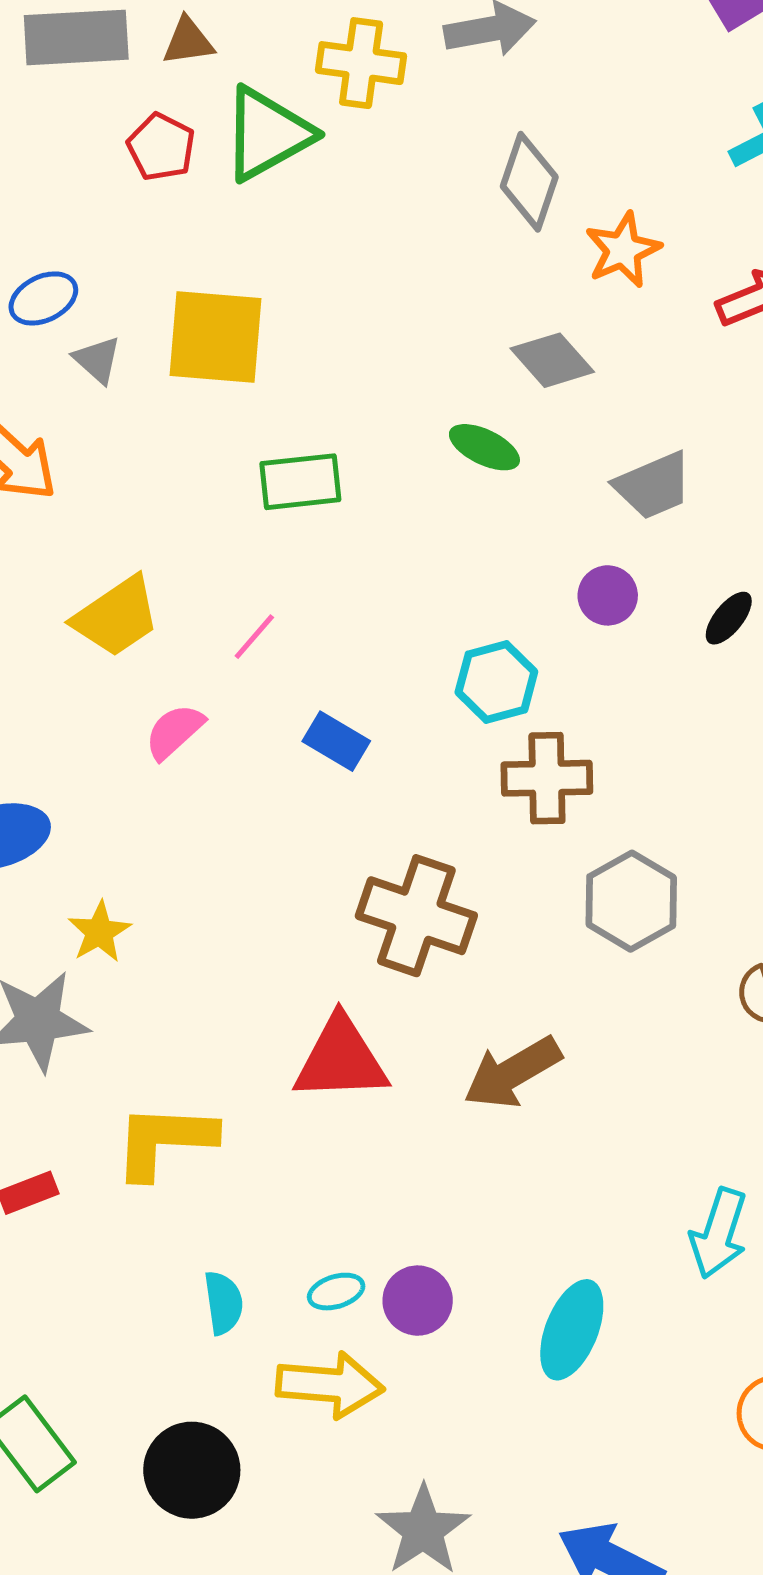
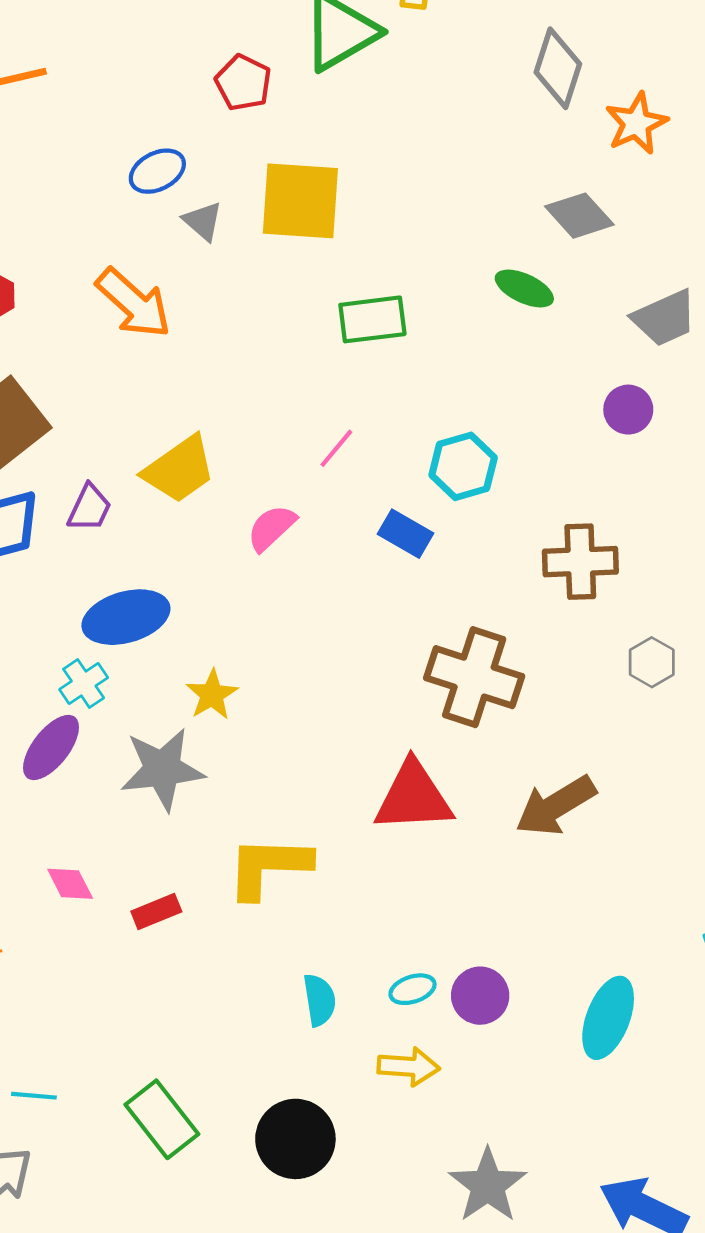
red pentagon: (161, 147) -> (243, 83), moved
yellow trapezoid: (116, 617) -> (179, 469), moved
cyan hexagon: (496, 682) -> (463, 466), moved
gray hexagon: (631, 901) -> (652, 662), size x0.6
yellow arrow: (330, 1385) -> (409, 1067), size x0.7

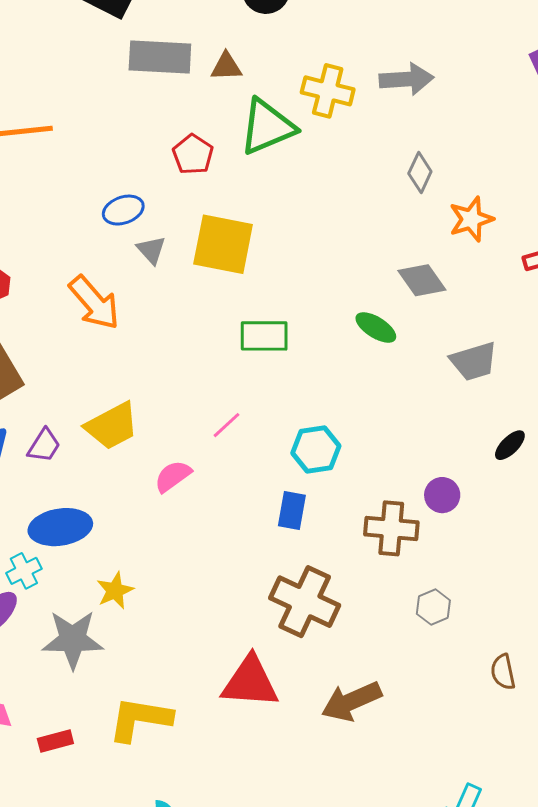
gray diamond: (558, 68) -> (420, 172), size x0.7
purple circle: (628, 410) -> (442, 495), moved
blue rectangle: (405, 534) -> (292, 510), moved, turned 63

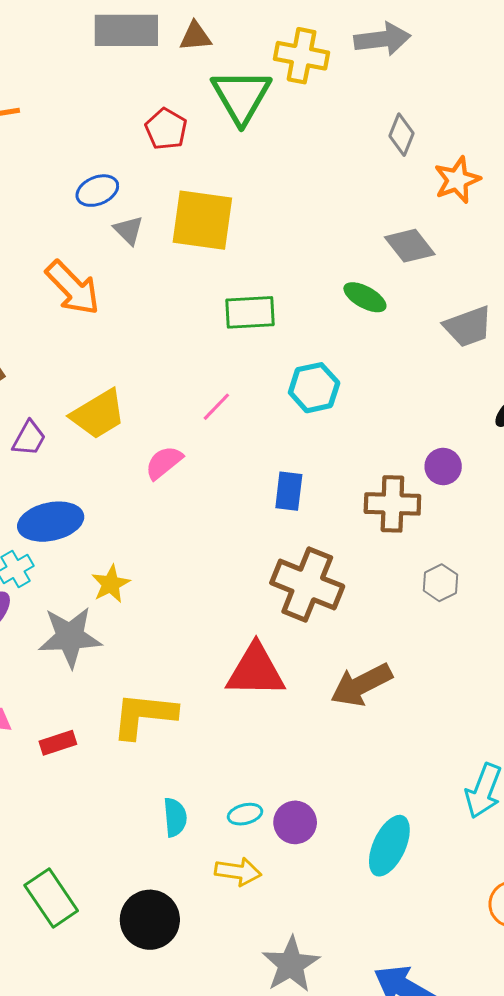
green triangle: (267, 127) -> (241, 96), turned -34
cyan hexagon: (316, 450) -> (314, 388), moved

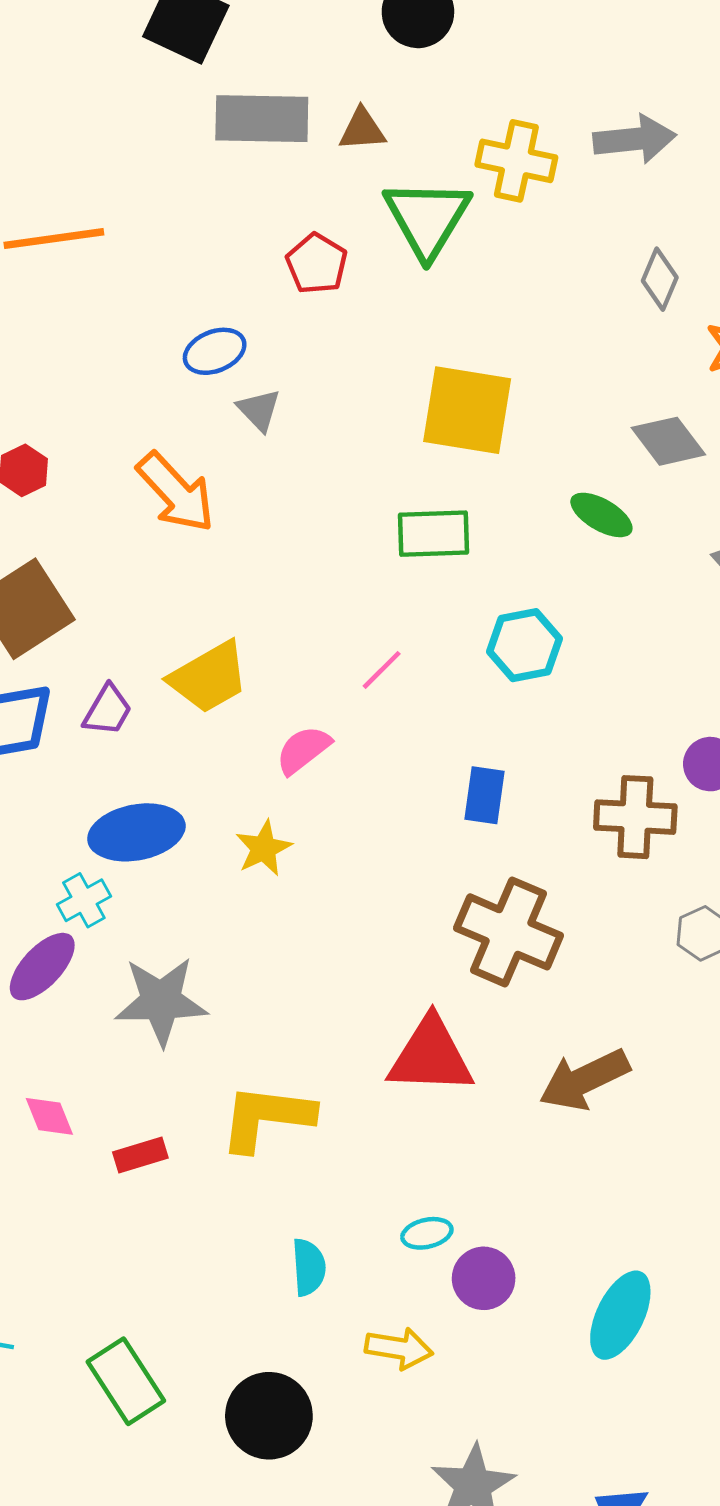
yellow square: (202, 220) -> (467, 410), moved
yellow star: (111, 584) -> (264, 848), moved
cyan ellipse: (245, 814) -> (427, 1233), moved

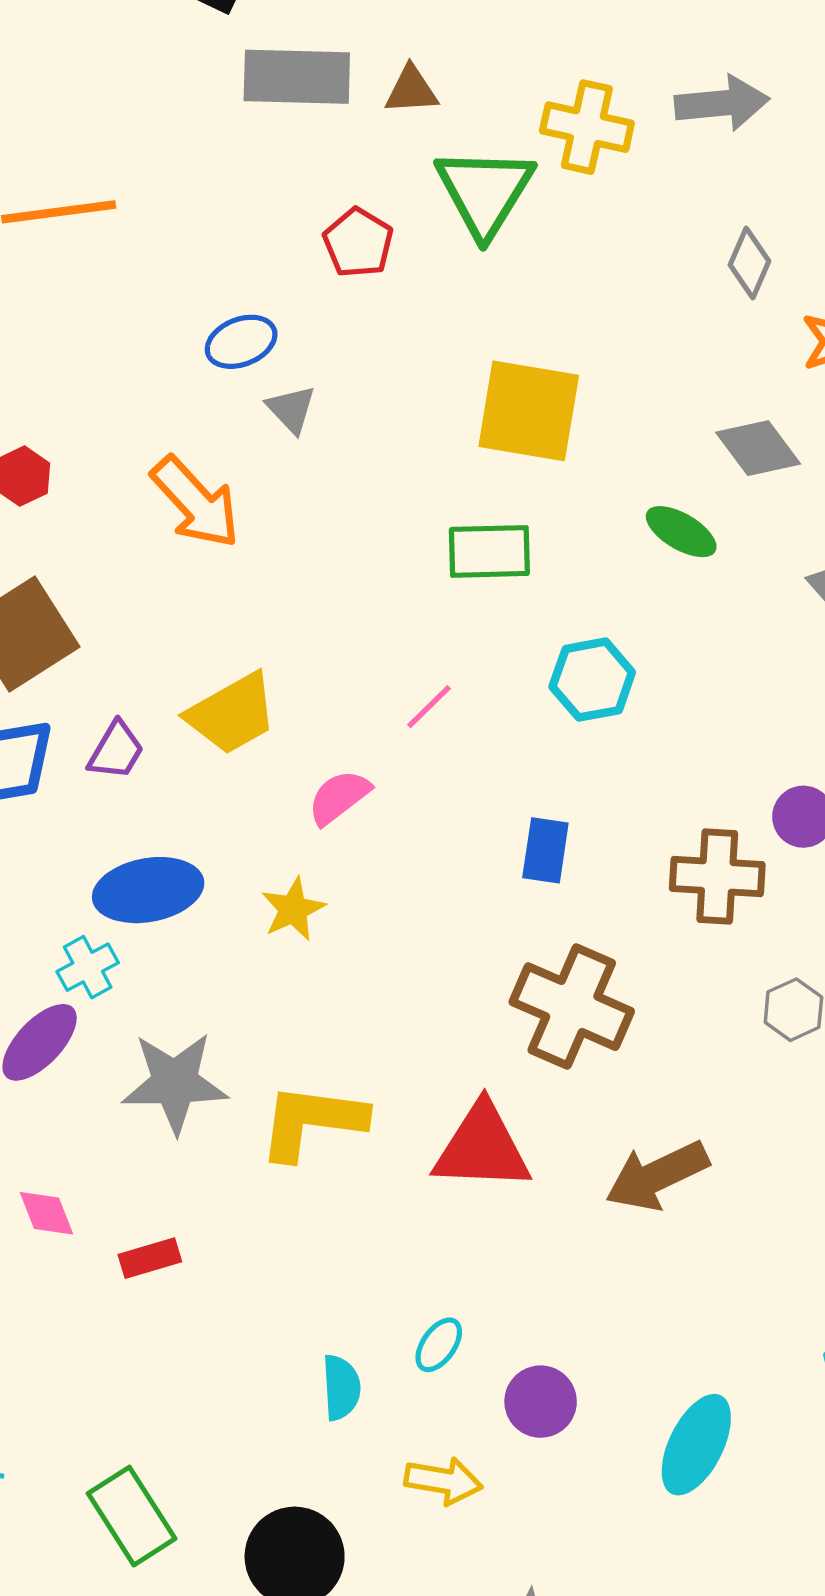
yellow L-shape: (267, 1118) -> (312, 1122), moved
cyan ellipse: (427, 1233) -> (439, 1345), moved, turned -42

